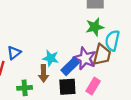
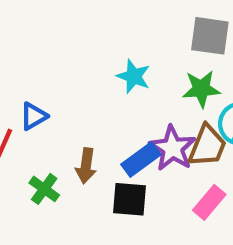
cyan star: (51, 58) -> (134, 76), moved
pink rectangle: (93, 86) -> (209, 202), moved
green cross: (25, 88) -> (44, 189), turned 32

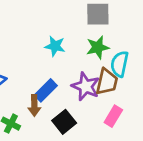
blue rectangle: (141, 159) -> (46, 90), moved
black square: (130, 199) -> (64, 122), turned -35

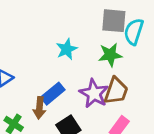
cyan star: (55, 46) -> (67, 49), turned 30
cyan semicircle: (120, 64) -> (134, 32), moved

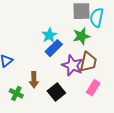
blue rectangle: (53, 94) -> (54, 48), moved

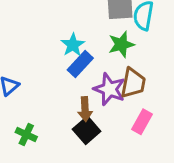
brown arrow: (34, 80) -> (85, 109), moved

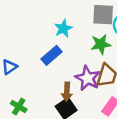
cyan star: (73, 45) -> (63, 29), moved
blue rectangle: (80, 64) -> (52, 55), moved

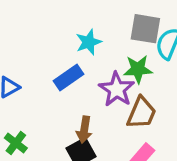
purple star: (88, 78) -> (117, 89), moved

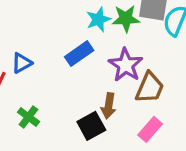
green star: (138, 69) -> (126, 19), moved
brown arrow: (84, 130) -> (109, 106), moved

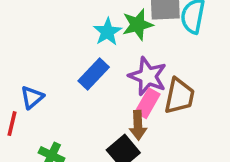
pink rectangle: (150, 129) -> (147, 103), moved

